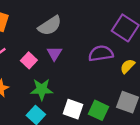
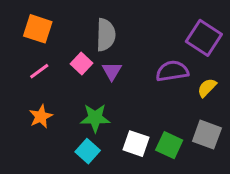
gray semicircle: (50, 26) -> (106, 35), turned -55
pink square: (29, 60) -> (82, 64), moved

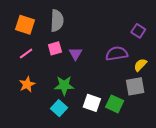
gray semicircle: (106, 35) -> (57, 21), moved
purple square: (204, 38) -> (138, 31), size x0.6
pink square: (82, 64) -> (55, 48), turned 32
gray square: (207, 135) -> (135, 86), moved, turned -30

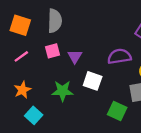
white square: (92, 103) -> (93, 81), moved
cyan square: (59, 108) -> (34, 115), moved

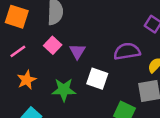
pink square: (52, 51) -> (53, 45), turned -32
orange star: (22, 90) -> (27, 80), moved

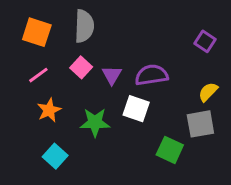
purple semicircle: (127, 51) -> (151, 75), moved

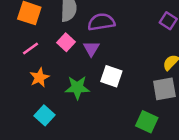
purple semicircle: (151, 75) -> (101, 22), moved
green square: (170, 150) -> (147, 122), moved

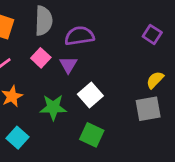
white square: (111, 76) -> (90, 95), turned 30
green square: (147, 122) -> (92, 135), moved

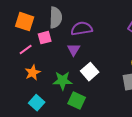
pink square: (41, 58) -> (45, 38), moved, turned 32
green square: (92, 135) -> (77, 101), moved

